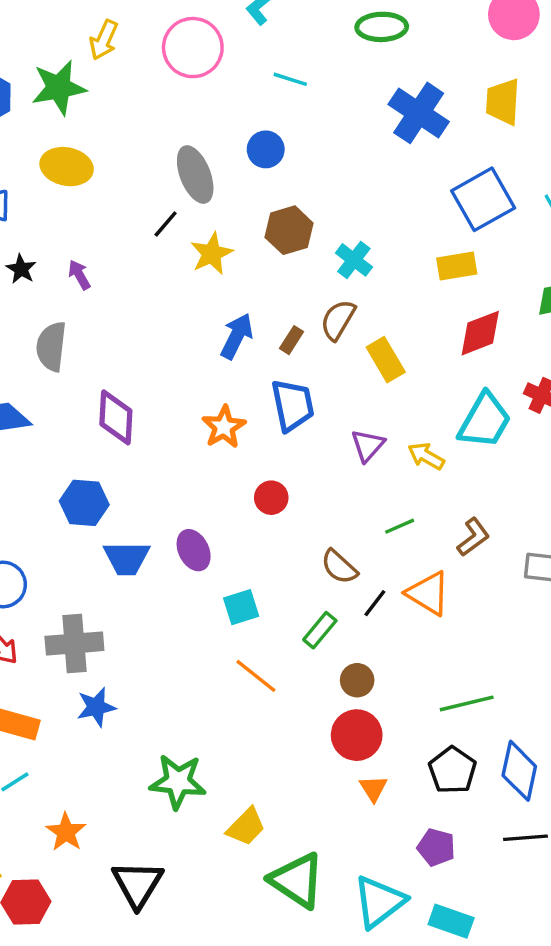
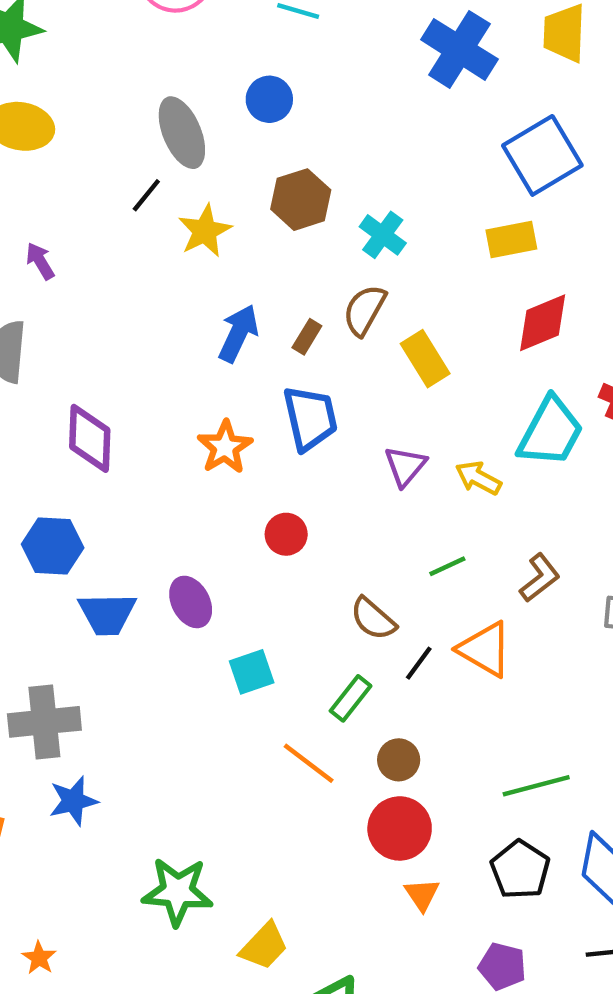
orange line: (256, 676) -> (309, 763), moved
orange star: (66, 832) -> (39, 958), size x0.7

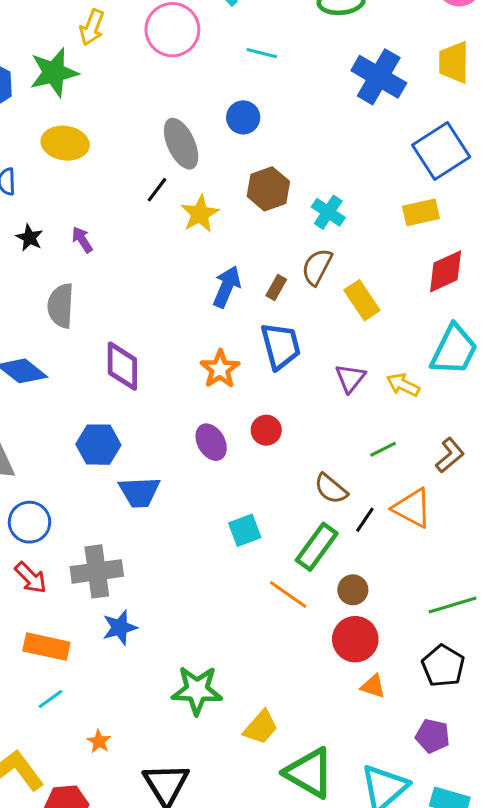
purple ellipse: (191, 602) -> (211, 442), moved
green rectangle: (351, 698) -> (317, 547), size x1.4
orange triangle: (422, 895) -> (373, 686), turned -36

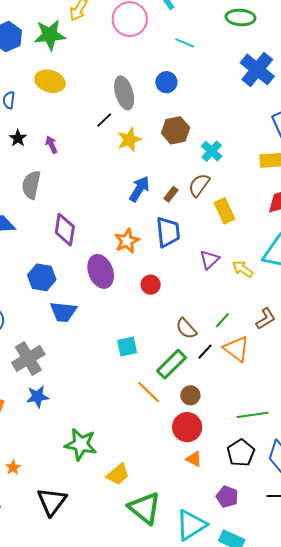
purple ellipse: (211, 442) -> (101, 271), moved, size x1.4
green line: (383, 449) -> (222, 320), moved, turned -30
gray cross: (97, 571) -> (28, 358), turned -32

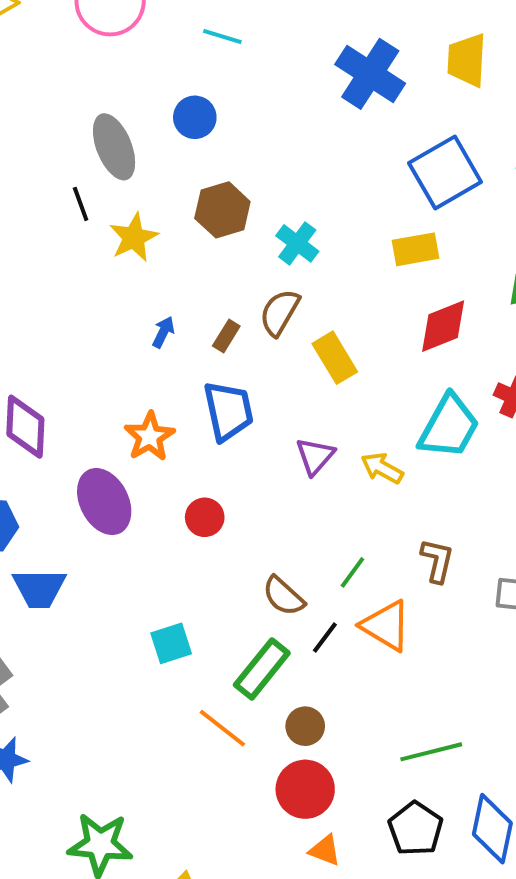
black line: (104, 120) -> (81, 204), turned -60
blue arrow: (139, 189) -> (163, 332), size x0.6
brown L-shape: (266, 319) -> (437, 561), turned -40

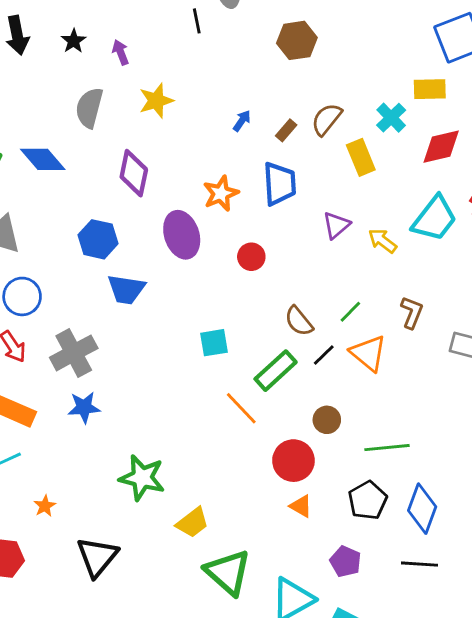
yellow star: (134, 237) -> (156, 101), moved
cyan cross: (297, 243) -> (391, 118), moved
brown circle: (305, 726) -> (327, 420), moved

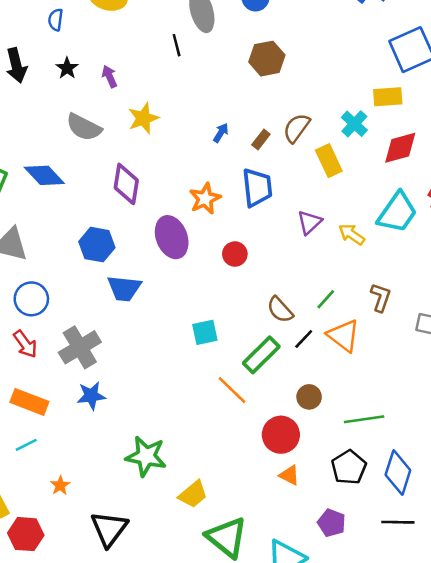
gray semicircle: (89, 108) -> (84, 127), turned -75

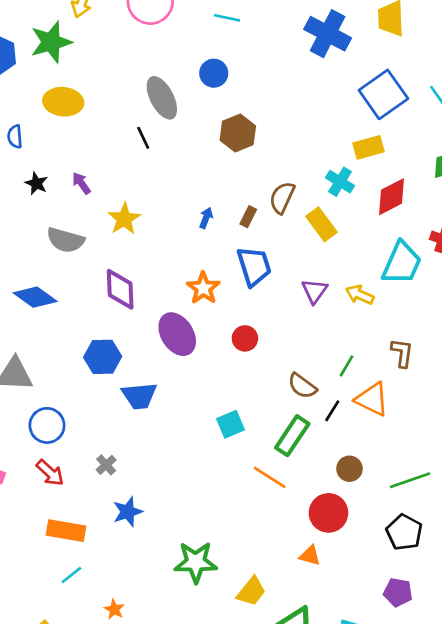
gray cross: (80, 347) -> (106, 465), size x0.5
orange triangle: (289, 475) -> (310, 556), moved

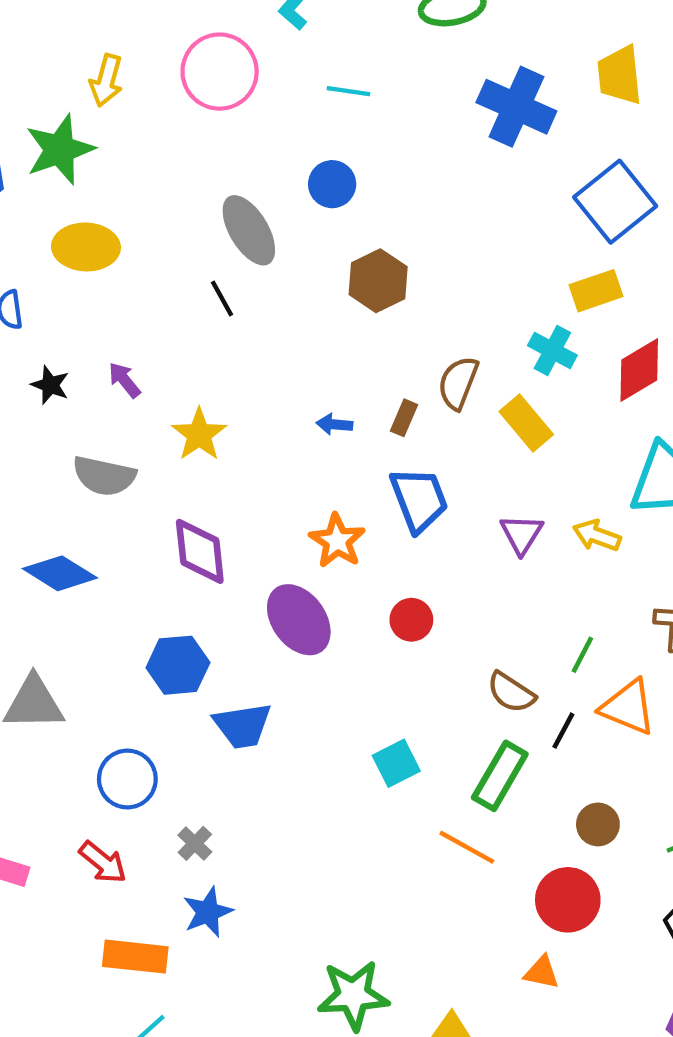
blue arrow: (206, 218) -> (334, 424), turned -102
blue circle: (47, 425) -> (127, 779), moved
blue star: (128, 512) -> (208, 912), moved

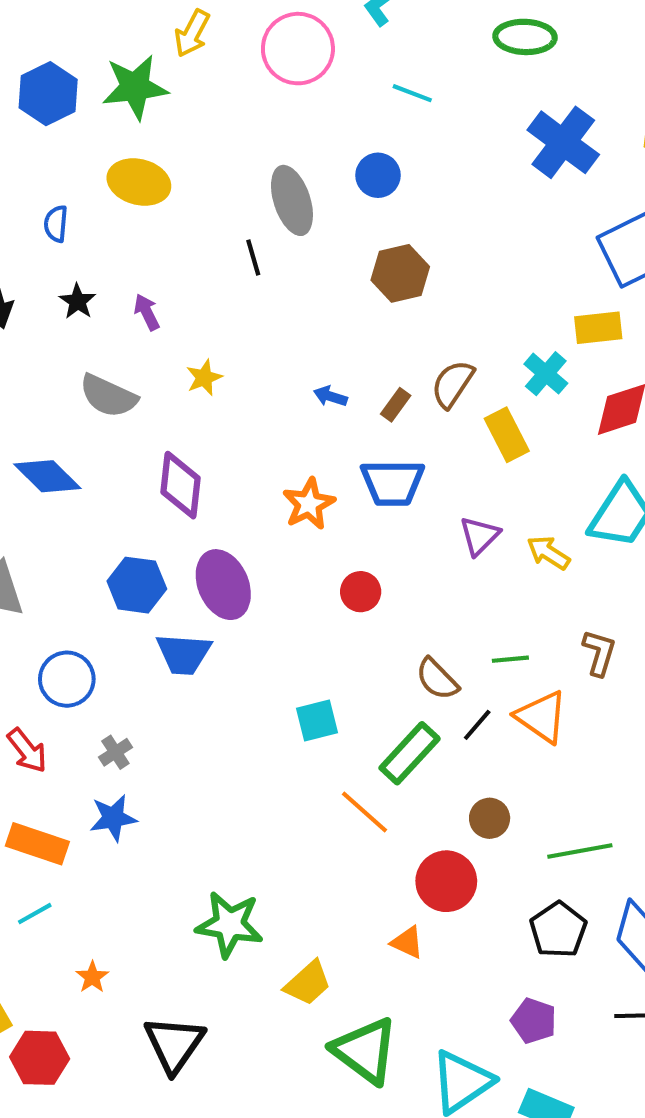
yellow star: (199, 434) -> (204, 378), size x0.7
blue trapezoid: (419, 499) -> (393, 483), turned 98
purple ellipse: (299, 620) -> (223, 585), moved
green line: (582, 655) -> (510, 659), turned 45

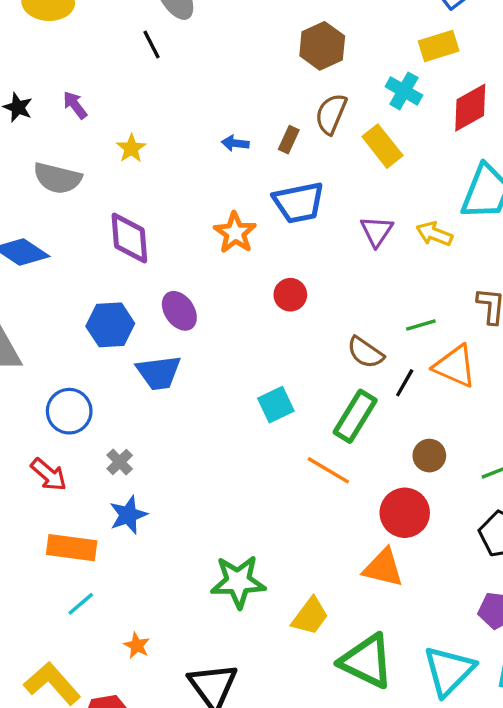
brown hexagon: (400, 273) -> (322, 46), moved
purple ellipse: (223, 585) -> (179, 311), size x0.7
orange triangle: (407, 942) -> (383, 568), size x1.5

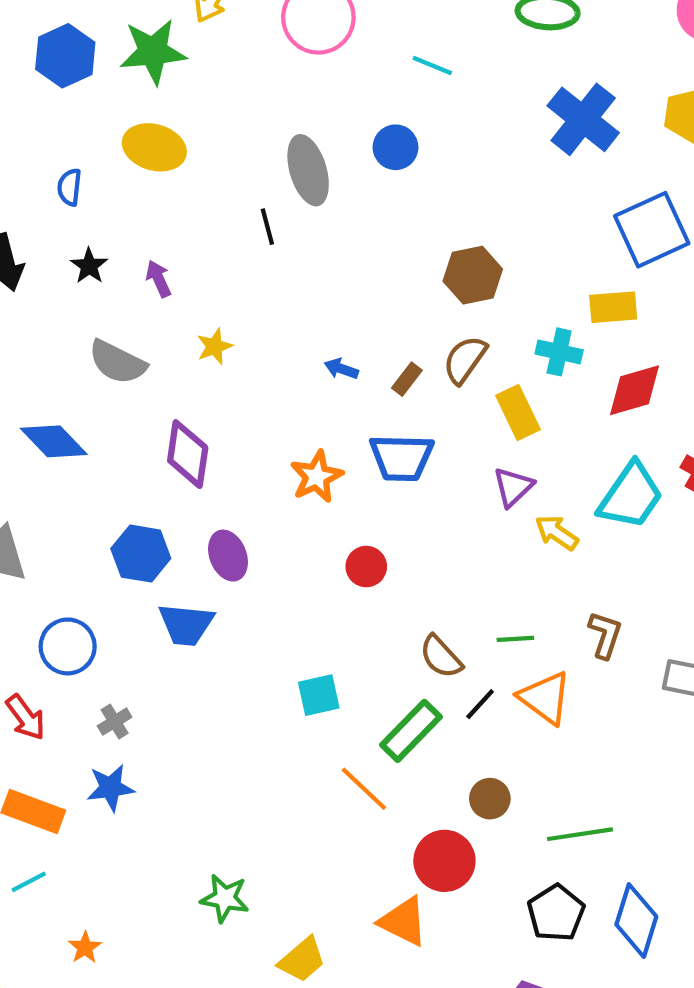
cyan cross: (404, 91) -> (559, 352), turned -30
purple triangle: (377, 231) -> (513, 487), moved
green star: (238, 582) -> (225, 898), size x0.7

